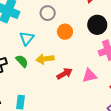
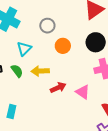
pink triangle: (89, 76) -> (83, 92), turned 42

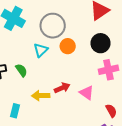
gray circle: (47, 26) -> (53, 26), size x1.6
cyan triangle: (24, 49) -> (41, 50), moved
yellow arrow: (40, 71) -> (41, 96), moved

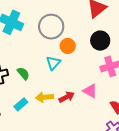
cyan triangle: (41, 50) -> (53, 63), moved
red arrow: (62, 88) -> (67, 97), moved
cyan rectangle: (15, 111) -> (21, 104), moved, turned 40

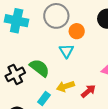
green semicircle: (23, 73) -> (40, 68), size x1.5
red arrow: (67, 97) -> (88, 91), moved

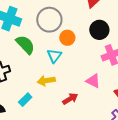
green semicircle: (40, 68) -> (25, 45), moved
yellow arrow: (65, 86) -> (46, 81), moved

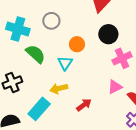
gray circle: (49, 20) -> (51, 21), moved, size x0.7
pink triangle: (93, 81) -> (115, 87), moved, turned -49
cyan rectangle: (25, 100) -> (39, 109), size x1.6

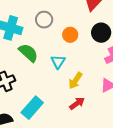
orange circle: (77, 44) -> (70, 35), moved
yellow arrow: (59, 88) -> (75, 81), moved, turned -42

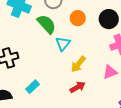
green semicircle: (28, 53) -> (47, 24), moved
cyan rectangle: (32, 108) -> (33, 87), size x0.6

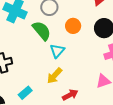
yellow arrow: (78, 64) -> (54, 76), moved

